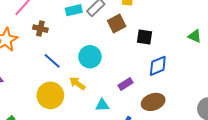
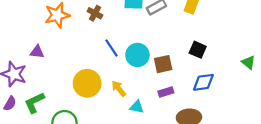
brown square: (117, 23) -> (163, 64), moved
blue line: (52, 61) -> (112, 48), moved
yellow arrow: (77, 83) -> (119, 89), moved

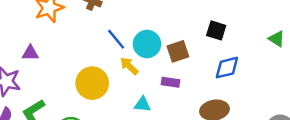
yellow arrow: (119, 89) -> (129, 66), moved
purple rectangle: (166, 92) -> (171, 82), moved, turned 32
cyan triangle: (137, 107) -> (142, 104), moved

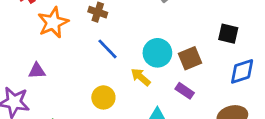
blue line: (116, 39) -> (107, 49), moved
purple rectangle: (171, 82) -> (185, 91), turned 30
yellow circle: (92, 83) -> (103, 97), size x0.7

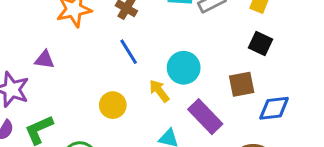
black square: (228, 34) -> (261, 43), moved
brown square: (190, 58) -> (242, 84), moved
purple rectangle: (185, 91) -> (205, 117), size x1.6

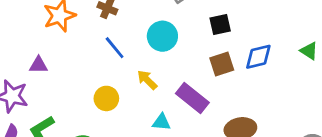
black square: (261, 43) -> (220, 25), moved, turned -30
cyan circle: (184, 68) -> (162, 36), moved
blue diamond: (274, 108) -> (258, 57), moved

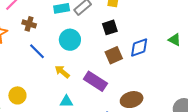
yellow circle: (106, 98) -> (17, 95), moved
cyan triangle: (161, 122) -> (66, 101), moved

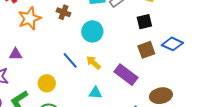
cyan circle: (70, 40) -> (92, 31), moved
blue diamond: (139, 47) -> (172, 44), turned 40
blue line: (37, 51) -> (70, 60), moved

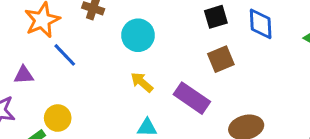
blue diamond: (172, 44) -> (261, 24), moved, turned 65
blue line: (70, 60) -> (65, 55), moved
yellow circle: (47, 83) -> (58, 118), moved

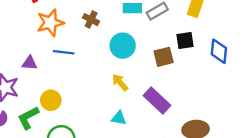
blue line: (65, 55) -> (64, 52), turned -48
brown square: (221, 59) -> (164, 57), moved

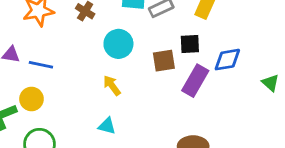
blue diamond: (219, 51) -> (227, 60), turned 70
blue line: (64, 52) -> (41, 65), moved
purple rectangle: (157, 101) -> (195, 81), moved, turned 72

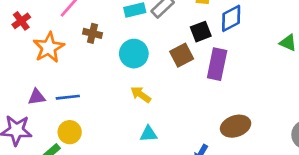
blue diamond: (227, 60) -> (231, 18), moved

